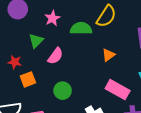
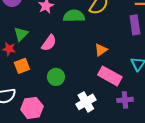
green triangle: (36, 41) -> (21, 34), moved
orange triangle: (108, 55) -> (101, 50), moved

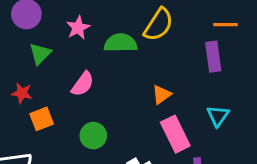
green triangle: (21, 34) -> (40, 54), moved
pink rectangle: (110, 76) -> (175, 134), turned 35

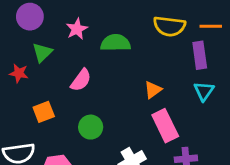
yellow semicircle: (159, 25) -> (169, 26), moved, turned 64
red star: (22, 93) -> (19, 73), moved
cyan triangle: (218, 116) -> (204, 91), moved

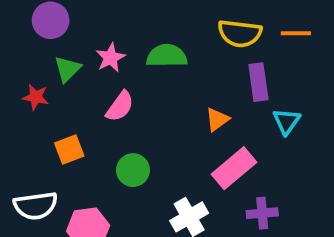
pink star: (77, 29) -> (110, 58), moved
purple rectangle: (200, 55) -> (258, 82), moved
pink rectangle: (165, 126) -> (234, 168), turned 76

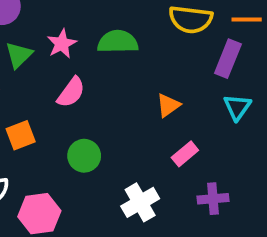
purple rectangle: (258, 82) -> (228, 59), moved, turned 30
pink rectangle: (234, 168) -> (185, 154), size x0.6

